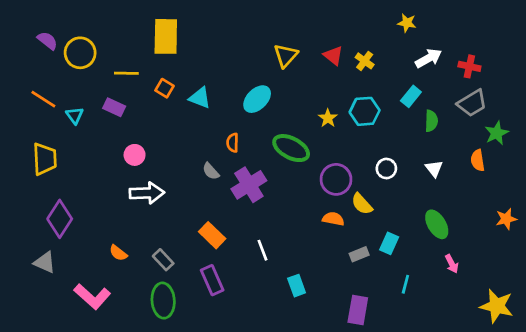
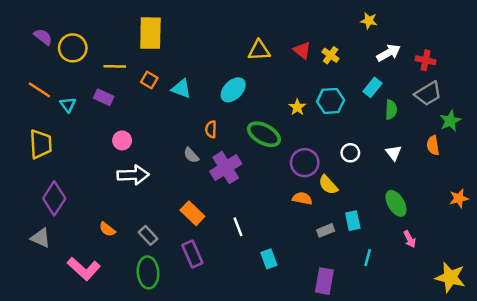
yellow triangle: (286, 56) -> (259, 50), turned 45
cyan rectangle: (389, 243) -> (353, 221), turned -36

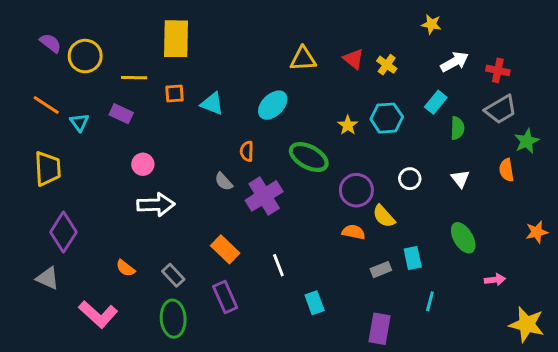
orange square: (149, 80) -> (175, 94), turned -35
pink arrow: (410, 239) -> (495, 280), moved, turned -70

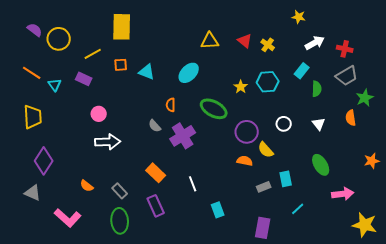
yellow line: (134, 78) -> (93, 54), turned -30
pink arrow: (495, 280) -> (343, 194), size x1.5
cyan line: (430, 301) -> (298, 209), turned 32

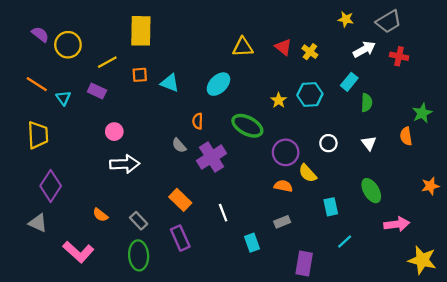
gray trapezoid: (347, 76) -> (389, 22), moved
gray rectangle: (264, 187) -> (282, 222), moved

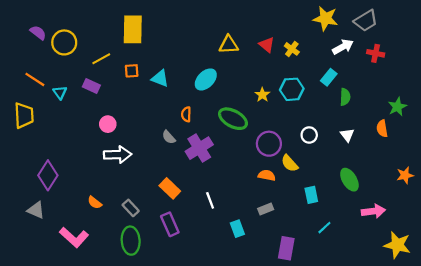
yellow star: (346, 19) -> (326, 19), size x1.6
yellow trapezoid: (38, 135) -> (24, 115), moved

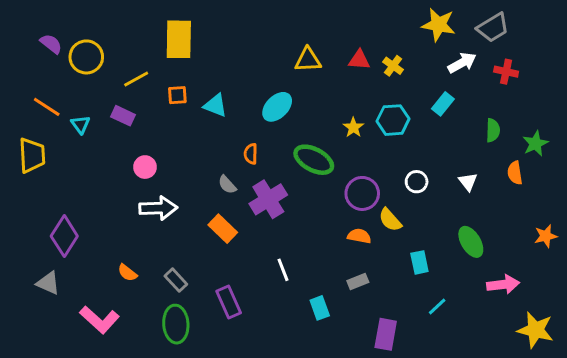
red triangle: (267, 45) -> (359, 60), turned -35
green semicircle: (345, 97) -> (493, 130), moved
orange rectangle: (170, 188) -> (223, 229), moved

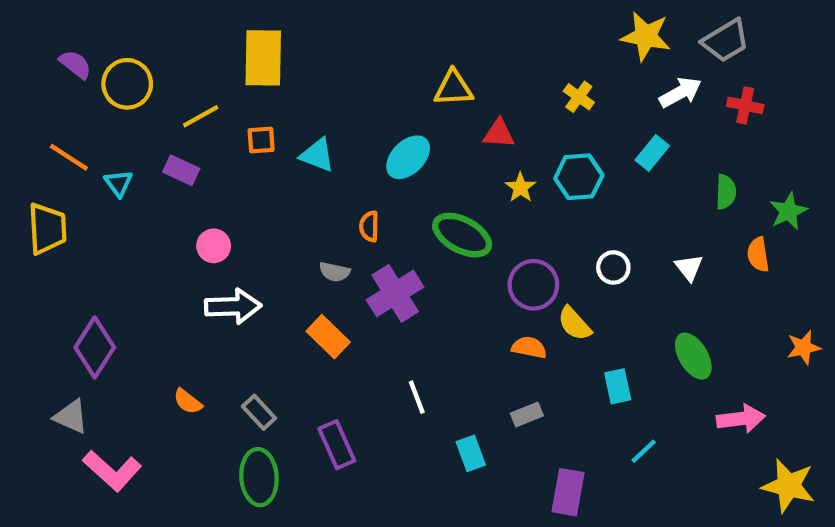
red triangle: (359, 60) -> (499, 134), moved
gray semicircle: (227, 185) -> (335, 272), turned -36
pink L-shape: (100, 320) -> (112, 471), moved

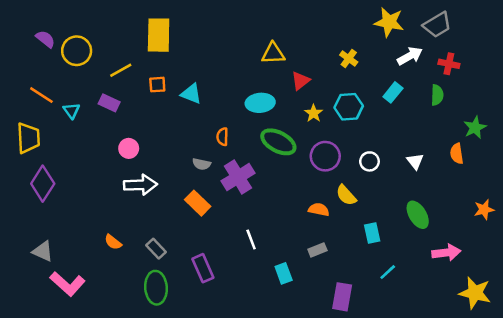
red triangle: (499, 134) -> (300, 81), turned -42
cyan ellipse: (408, 157) -> (260, 103), moved, turned 40
green semicircle: (726, 192) -> (437, 95), moved
purple circle: (533, 285) -> (325, 156), moved
purple diamond: (95, 347) -> (43, 184), moved

